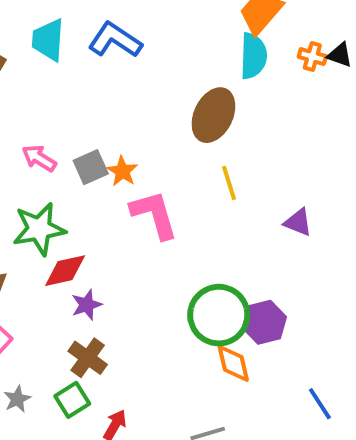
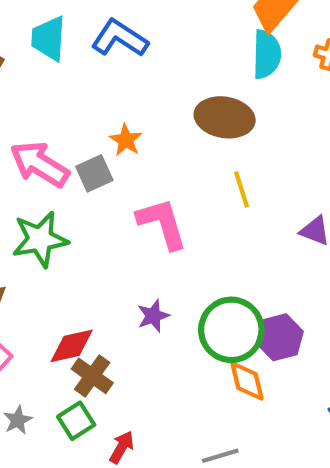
brown ellipse: (213, 115) -> (225, 117), turned 74
pink arrow: (39, 158) -> (40, 164), size x1.6
orange star: (122, 171) -> (126, 140), moved
red diamond: (65, 271) -> (72, 346), moved
purple star: (87, 305) -> (153, 316), moved

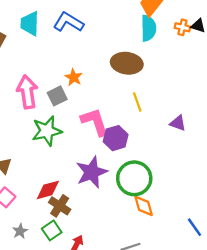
pink arrow: (40, 164) -> (27, 92), turned 52
green star: (40, 239) -> (47, 131), moved
purple star: (153, 316) -> (92, 172), size x1.8
purple hexagon: (280, 337) -> (116, 138), moved

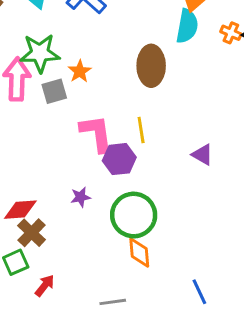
brown ellipse: (127, 63) -> (151, 66), turned 72
yellow line: (137, 102) -> (141, 130), moved
green star: (47, 131) -> (40, 53), moved
purple star: (92, 172) -> (81, 197), size x0.5

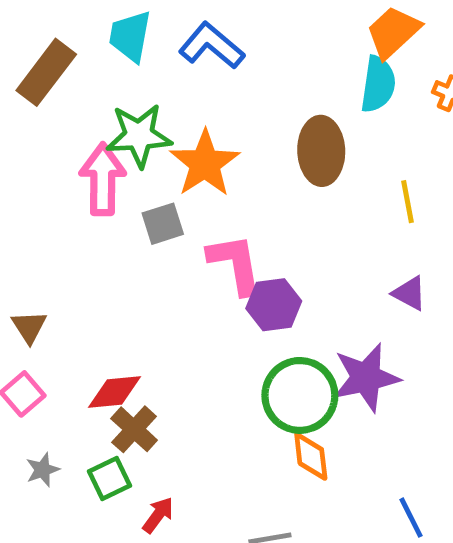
orange star: (80, 71) -> (205, 163), size x1.8
gray square: (54, 91) -> (163, 224), moved
yellow line: (141, 130) -> (407, 202), moved
purple star: (81, 197) -> (366, 378), moved, size x2.0

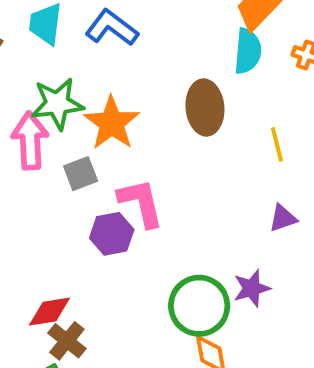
purple triangle: (409, 293) -> (283, 218), turned -44
purple hexagon: (274, 305) -> (112, 234), moved
purple star: (366, 378) -> (252, 288), size x0.7

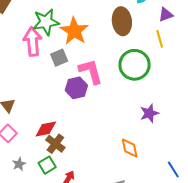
purple triangle: (283, 218) -> (166, 15), moved
green circle: (199, 306) -> (135, 65), moved

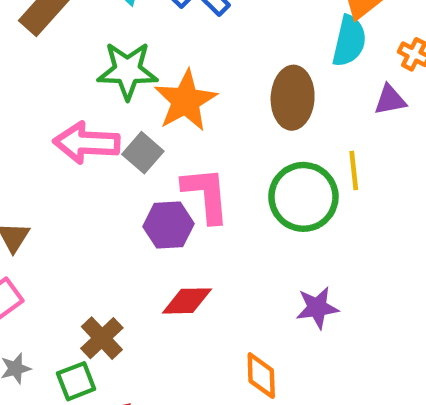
yellow line: (160, 39) -> (354, 170), moved
pink arrow: (33, 42) -> (86, 143), moved, turned -92
gray square: (59, 58) -> (143, 153), turned -36
red diamond: (46, 129) -> (187, 301), moved

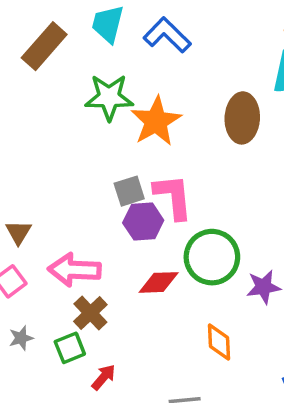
pink arrow: (86, 143) -> (74, 270), moved
gray square: (143, 153) -> (129, 191), moved, turned 32
green circle: (303, 197) -> (212, 257), moved

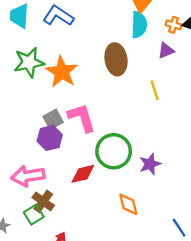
purple hexagon: (143, 221) -> (50, 138), moved
green square: (70, 348) -> (34, 215), moved

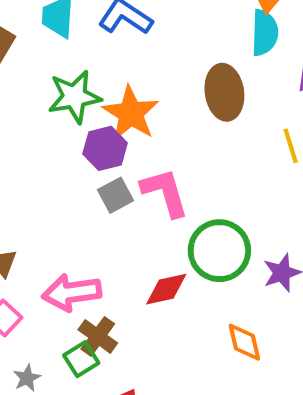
purple hexagon: (50, 138) -> (105, 148), moved

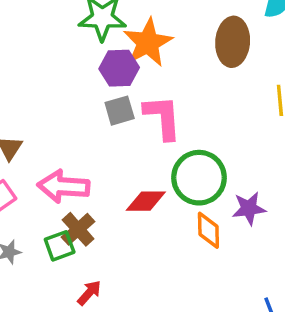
orange diamond: (244, 342) -> (208, 230), moved

